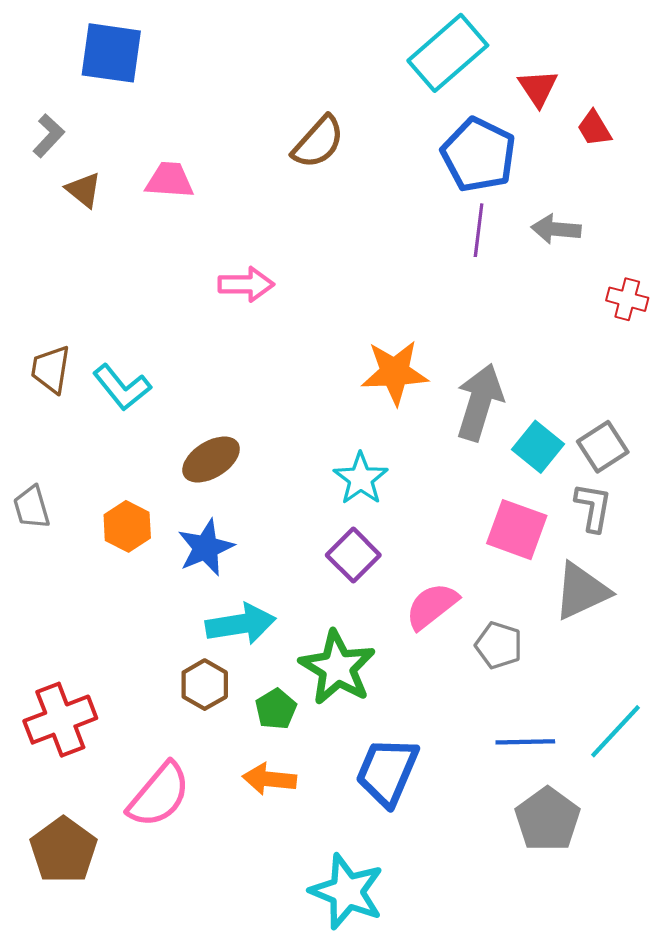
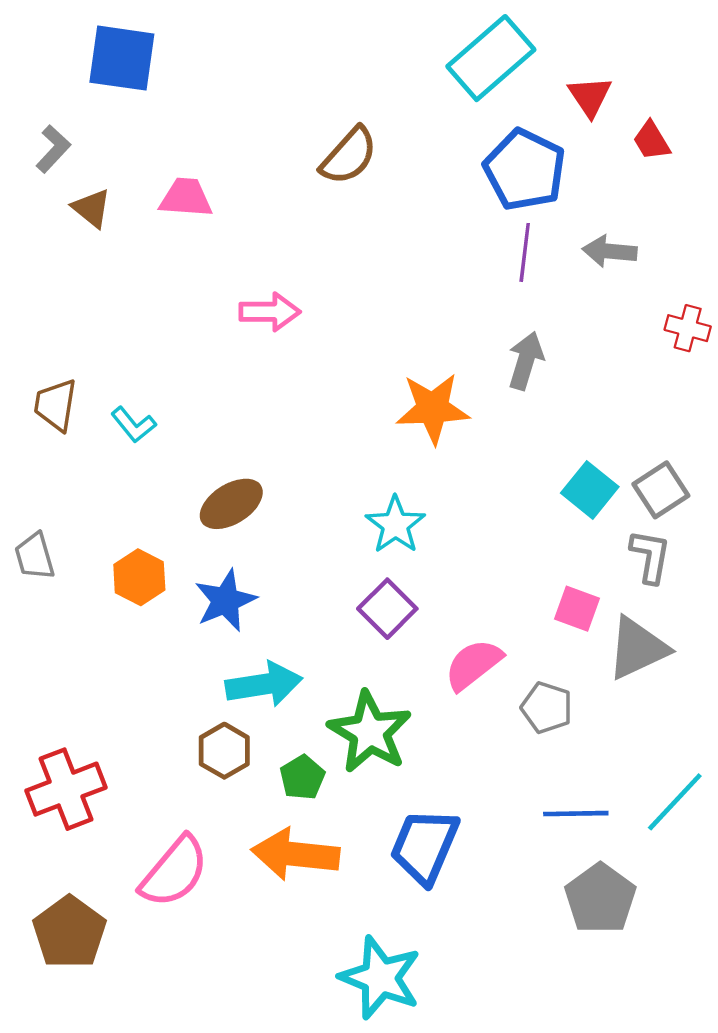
cyan L-shape: (122, 387) -> (134, 425), size x0.7
gray arrow: (480, 402) -> (526, 361), moved, size x0.7
pink square: (517, 530) -> (577, 609), moved, size x0.7
orange arrow: (269, 779) -> (295, 854), size x1.5

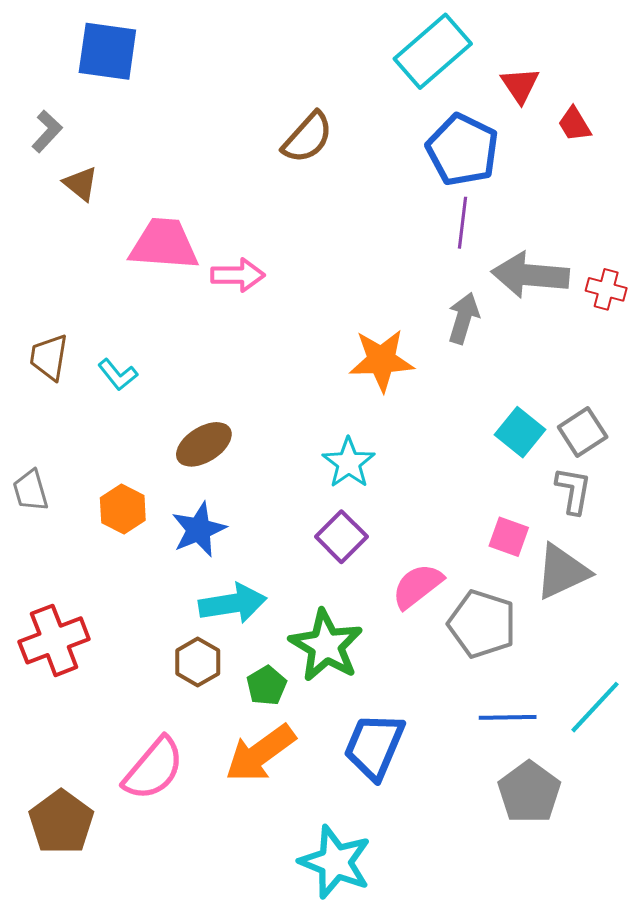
pink trapezoid: (186, 198) -> (164, 244), moved, size x1.5
gray arrow: (610, 251) -> (530, 275), moved, size x1.6
gray pentagon: (547, 708) -> (482, 624), size x1.5
red cross: (66, 789) -> (54, 640), moved
orange arrow: (295, 854) -> (260, 753), turned -42

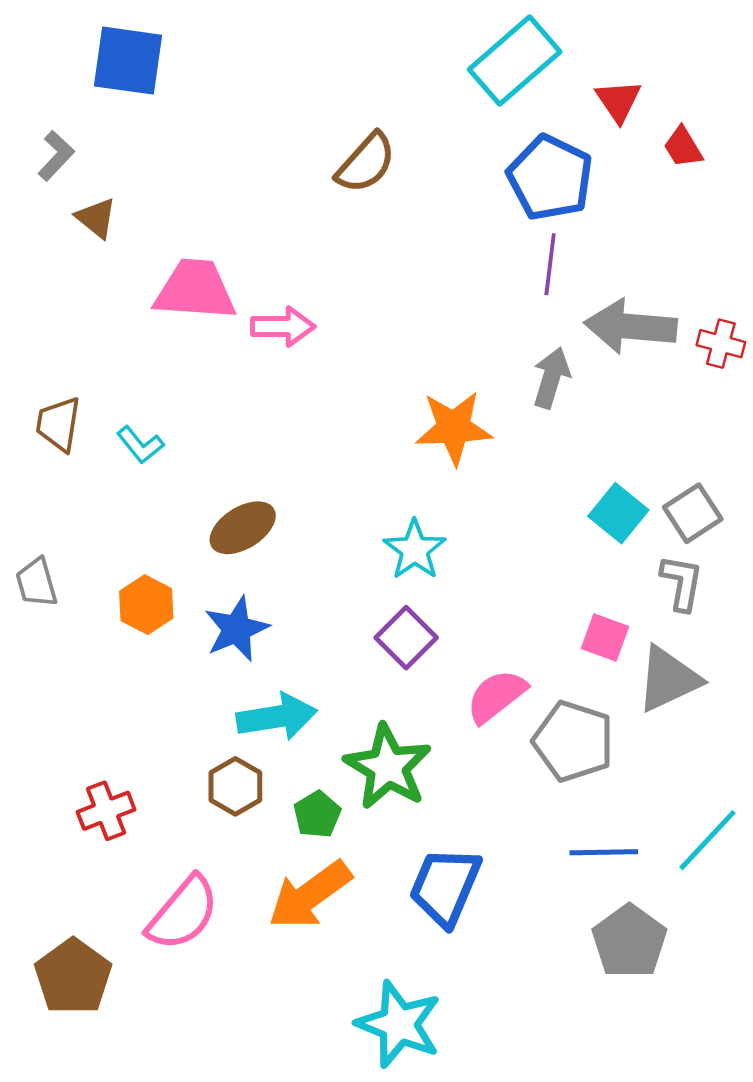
red cross: (54, 640) -> (106, 811), moved, size x0.7

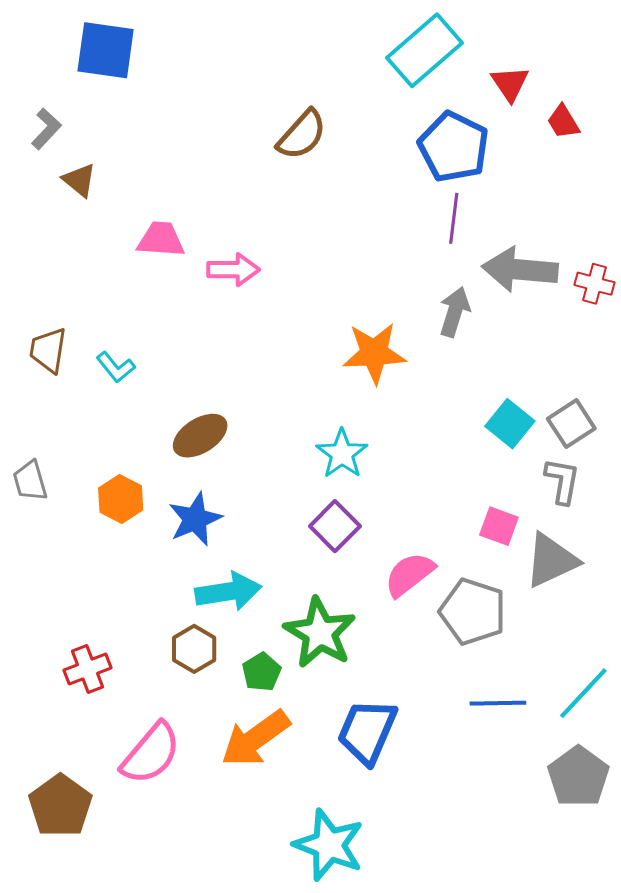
pink trapezoid: (195, 290) -> (161, 239), size x0.7
gray pentagon: (629, 941) -> (578, 777), moved

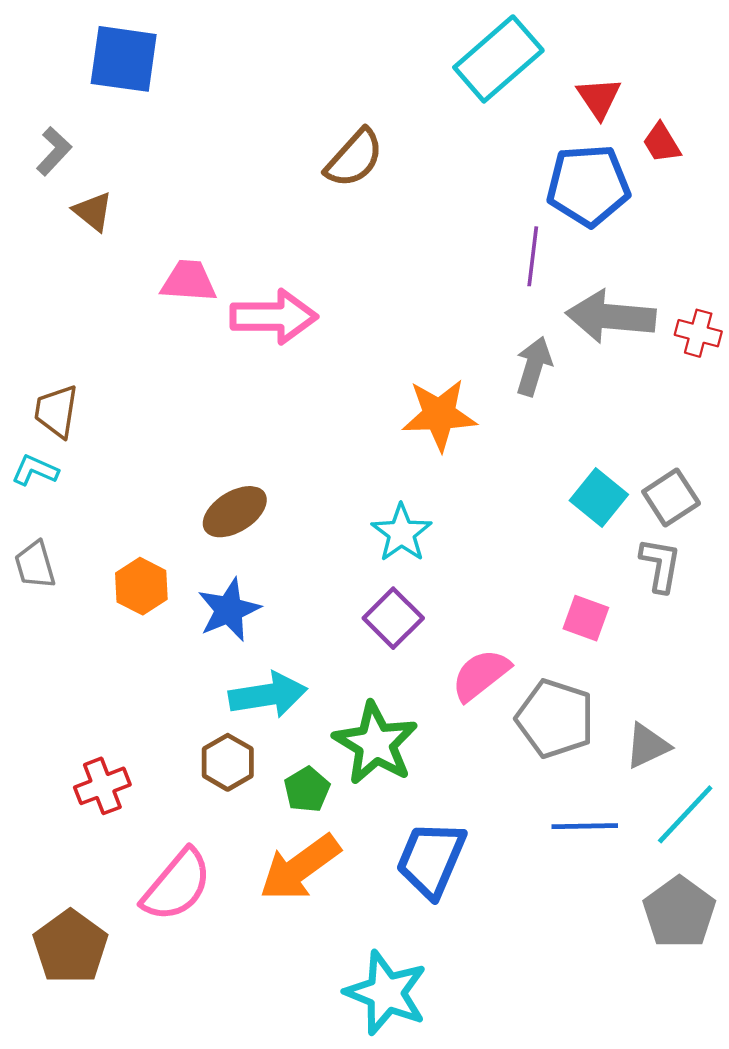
blue pentagon: (454, 147) -> (588, 185), moved, turned -30
pink arrow: (233, 270) -> (274, 317), size x1.4
cyan L-shape: (116, 367) -> (35, 470), moved, turned 153
gray triangle: (551, 560) -> (647, 746), moved, size x0.7

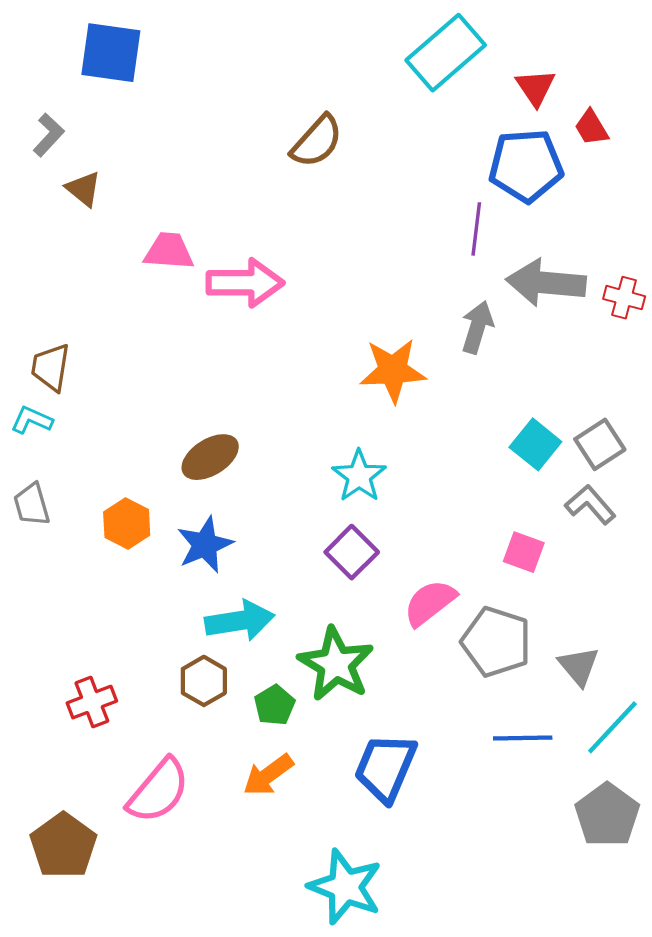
gray L-shape: (660, 565) -> (590, 505), turned -51
gray triangle: (647, 746) -> (579, 666), turned -45
orange arrow: (300, 868) -> (268, 775), size x0.7

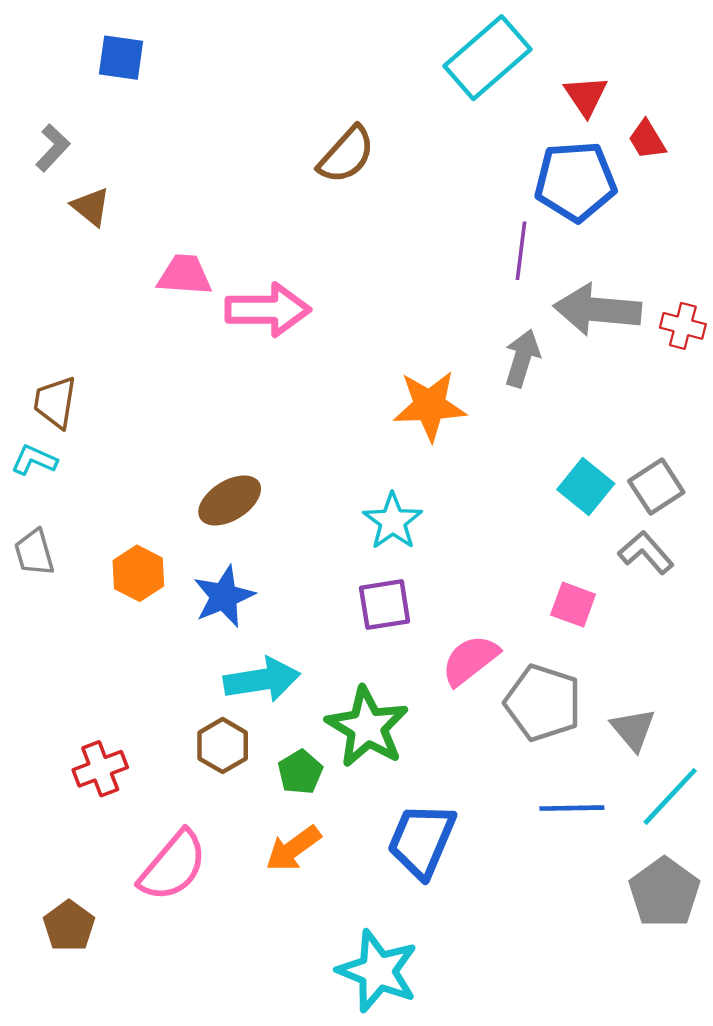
blue square: (111, 53) -> (121, 58), size x0.7
purple square: (352, 552) -> (385, 605), turned 36
brown pentagon: (63, 846) -> (69, 926), size x0.7

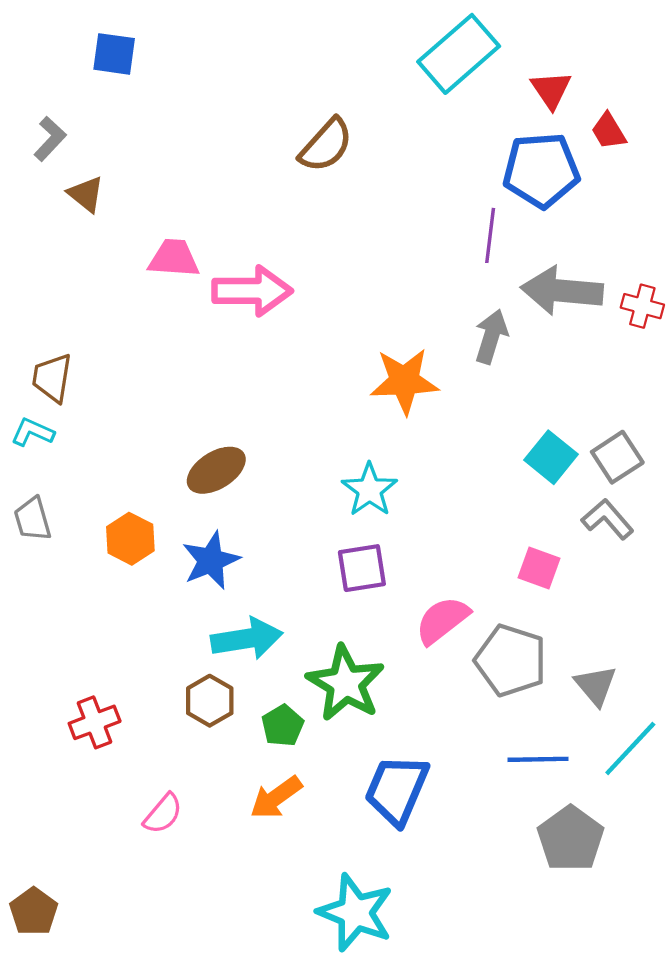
pink semicircle: (173, 866) -> (163, 814), size x0.6
gray pentagon: (664, 892) -> (571, 839), moved
brown pentagon: (69, 926) -> (34, 911), moved

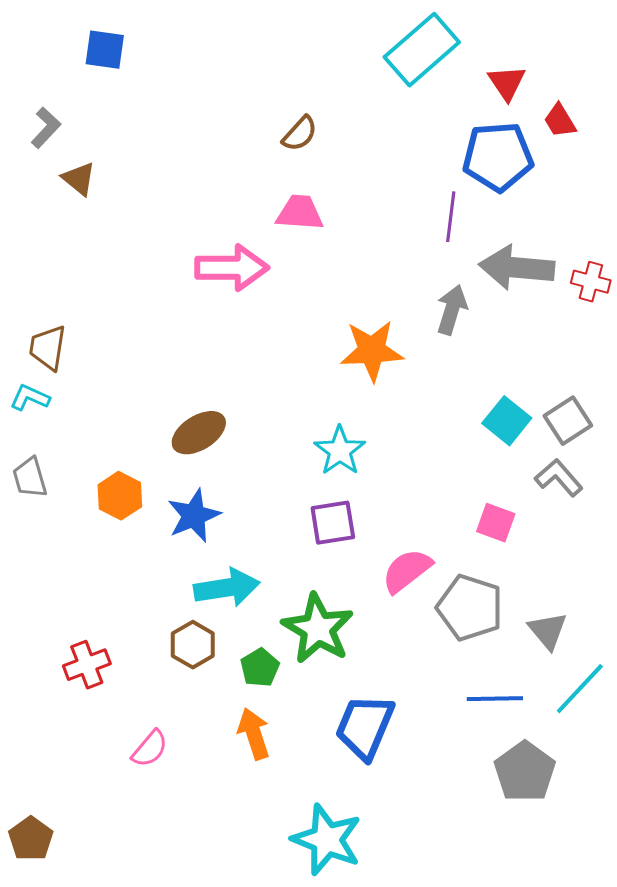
brown semicircle: (326, 145) -> (300, 134), size x0.7
pink trapezoid: (174, 258) -> (300, 213), moved
orange arrow: (276, 797) -> (254, 734), turned 108

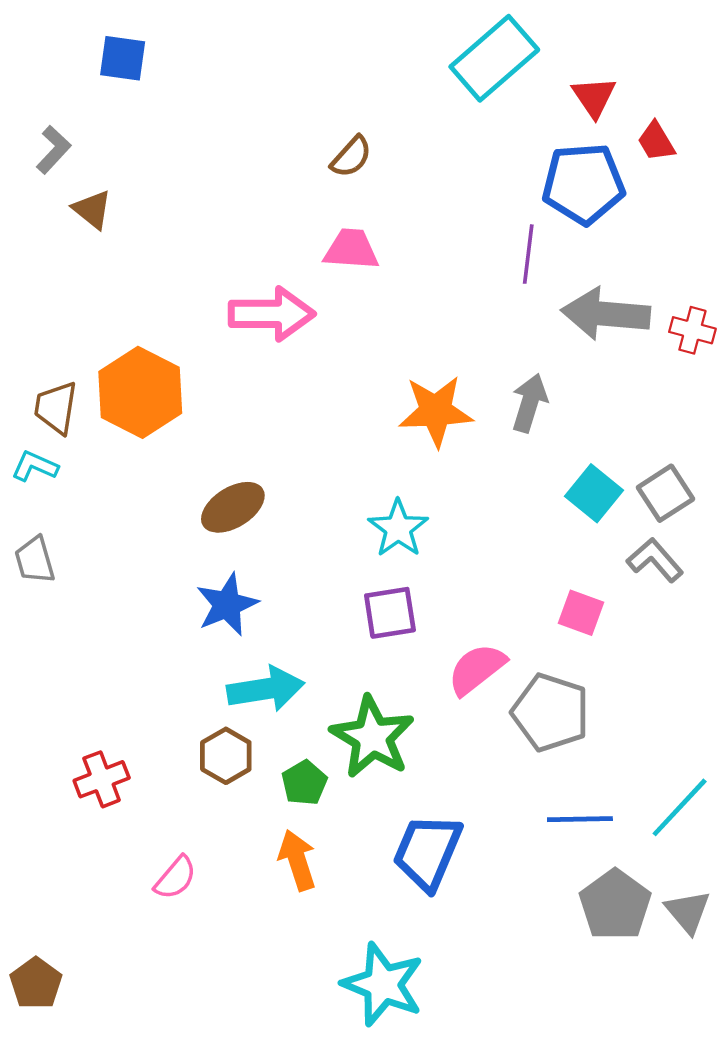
gray arrow: (452, 310) -> (529, 403), moved
orange hexagon: (120, 496) -> (140, 392), moved, size x1.6
gray triangle: (548, 631) -> (688, 912), moved

